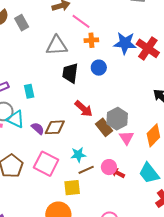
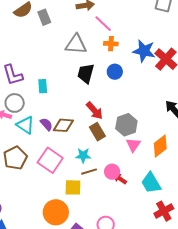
cyan triangle: (15, 119) -> (25, 125), moved
brown rectangle: (104, 127) -> (97, 132), moved

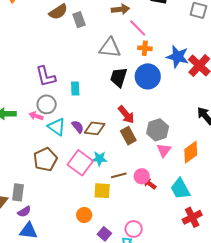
blue circle: (115, 72) -> (148, 76), size x1.6
cyan star: (83, 155) -> (99, 159), moved
orange circle: (56, 212) -> (84, 215), size x0.6

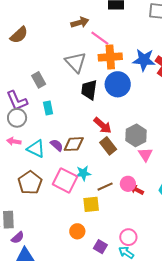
gray rectangle: (79, 20) -> (39, 80), moved
gray triangle: (110, 48) -> (76, 62), turned 50
orange cross: (145, 48) -> (110, 57), size x1.6
gray circle: (47, 104) -> (17, 118), moved

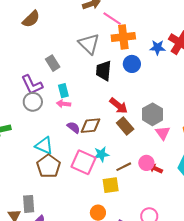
blue star: (144, 60) -> (158, 48), moved, size x0.7
blue circle: (118, 84) -> (132, 64), size x0.7
pink arrow: (14, 141) -> (64, 104), moved
cyan triangle: (36, 149) -> (44, 146), moved

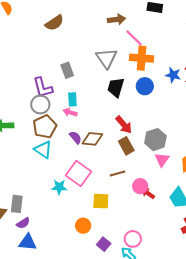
cyan star: (101, 154) -> (59, 187), moved
brown pentagon: (49, 166) -> (45, 127), moved
brown line: (124, 167) -> (118, 174), moved

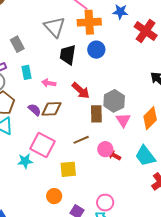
blue star: (173, 75) -> (120, 12), moved
pink arrow: (70, 112) -> (49, 83), moved
brown rectangle: (126, 146) -> (96, 114), moved, turned 36

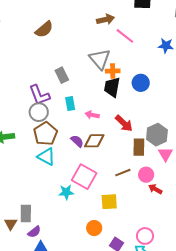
orange cross: (89, 22) -> (113, 71), moved, size x0.6
pink circle: (105, 149) -> (146, 175), moved

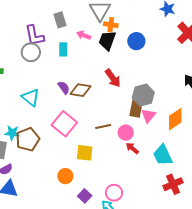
pink arrow: (92, 115) -> (84, 35), moved
brown pentagon: (45, 134) -> (28, 139), moved
brown rectangle: (139, 147) -> (136, 108), moved
cyan star: (66, 192) -> (12, 133), moved

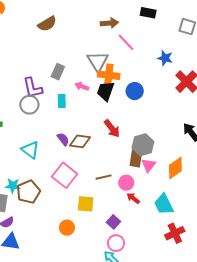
gray rectangle: (60, 20) -> (58, 72), turned 42
orange cross: (111, 25) -> (109, 75), size x1.5
purple square: (85, 196) -> (113, 222), moved

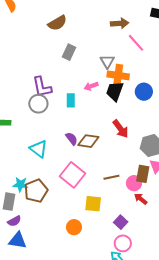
gray triangle: (98, 61) -> (107, 61), size x0.7
gray rectangle: (58, 72) -> (69, 52), moved
pink arrow: (82, 86) -> (91, 86), turned -40
brown rectangle: (136, 158) -> (143, 174), moved

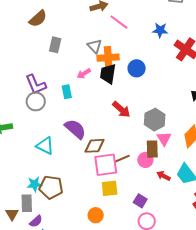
purple semicircle: (72, 139) -> (75, 129), size x1.6
brown diamond: (88, 141) -> (94, 146), moved
pink square: (72, 175) -> (106, 165), moved, turned -35
brown pentagon: (36, 191) -> (51, 187), turned -30
red arrow: (141, 199) -> (163, 176), moved

